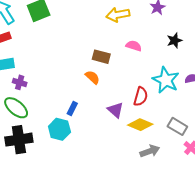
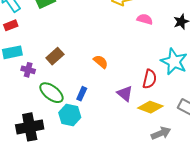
pink semicircle: (134, 46) -> (145, 19), moved
brown rectangle: (101, 57) -> (55, 56), moved, turned -54
green ellipse: (16, 108) -> (51, 93), moved

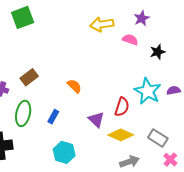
pink semicircle: (145, 19) -> (130, 40), moved
green ellipse: (51, 93) -> (23, 113), turned 60
cyan hexagon: (70, 115) -> (64, 152), moved

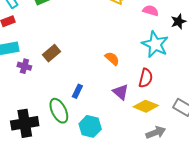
orange semicircle: (74, 86) -> (112, 59), moved
cyan star: (148, 91) -> (155, 44), moved
green ellipse: (23, 113) -> (59, 111), moved, turned -35

